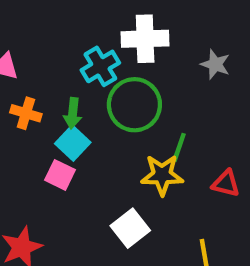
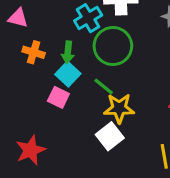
green line: (179, 147) -> (104, 86), moved, turned -70
yellow star: (162, 175) -> (119, 108), moved

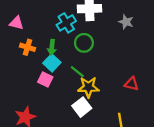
green circle: (113, 46) -> (84, 43), size x0.7

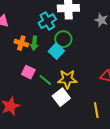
orange cross: (28, 47) -> (21, 43), moved
cyan square: (52, 63) -> (56, 51), moved
green line: (77, 72) -> (45, 80), moved

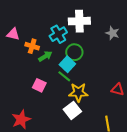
orange cross: (21, 43) -> (32, 46), moved
green arrow: (34, 43) -> (45, 56), turned -128
green line: (45, 80) -> (64, 76), moved

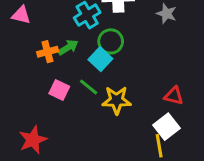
orange cross: (32, 46) -> (48, 52), moved, turned -32
green line: (64, 76) -> (89, 87), moved
white square: (72, 110) -> (166, 127), moved

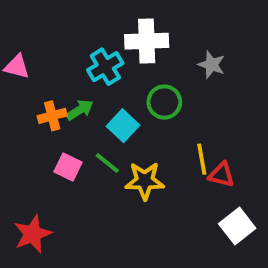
green circle: (111, 41) -> (164, 102), moved
white square: (166, 127) -> (237, 226), moved
yellow line: (159, 146) -> (202, 159), moved

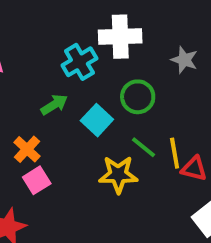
orange cross: (52, 116) -> (27, 149), moved, turned -32
green line: (107, 163) -> (144, 147), moved
pink square: (68, 167) -> (37, 180), moved, turned 32

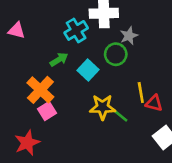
gray star: (184, 60) -> (129, 36), moved, turned 30
green line: (144, 147) -> (120, 115), moved
orange cross: (27, 149) -> (40, 90), size x1.5

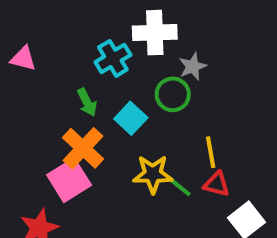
green arrow: (59, 60) -> (87, 102), turned 96
orange cross: (40, 90) -> (83, 148), moved
red triangle: (154, 103) -> (217, 184), moved
pink square: (47, 111) -> (69, 180), size x1.5

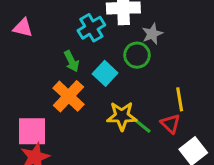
yellow line: (211, 152) -> (180, 99), moved
pink square: (69, 180) -> (32, 131), moved, turned 32
red triangle: (217, 184) -> (170, 124), turned 30

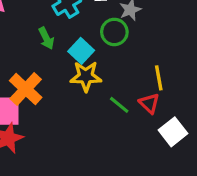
orange cross: (69, 96) -> (26, 89), moved
yellow star: (122, 116) -> (86, 76), moved

